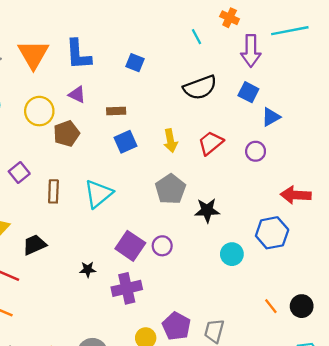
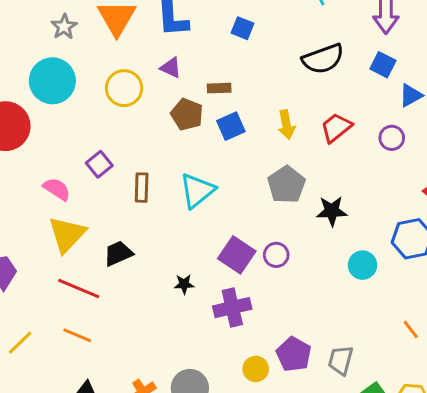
brown pentagon: (66, 134) -> (187, 114), moved, turned -30

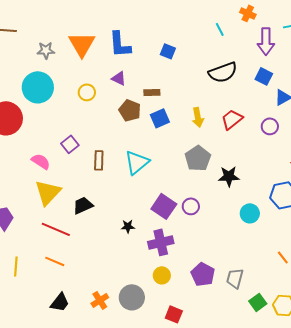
gray star: (64, 27) -> (46, 50), turned 30
yellow circle: (124, 88) -> (87, 92), size x0.7
yellow line: (20, 343) -> (16, 266), turned -42
yellow circle: (256, 369) -> (162, 275), moved

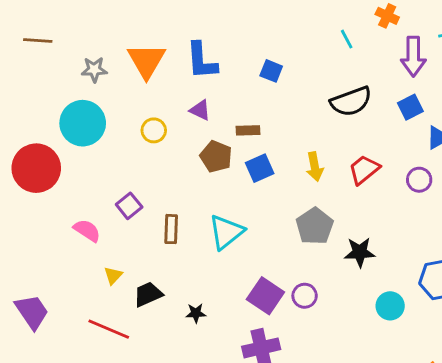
blue square: (264, 76) -> (410, 107), turned 36
yellow triangle: (48, 192) -> (113, 275), moved, size x0.5
black star: (128, 226) -> (196, 313), moved

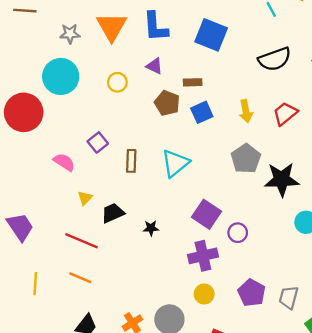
blue square: (271, 71) -> (211, 35), size x1.8
black star: (360, 252) -> (282, 179), size x1.4
purple circle: (305, 296) -> (238, 233), moved

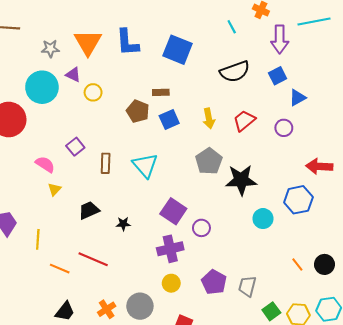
purple triangle: (154, 66) -> (73, 75), moved
cyan triangle: (175, 163) -> (145, 165), turned -32
yellow triangle: (85, 198) -> (54, 189), moved
red line: (81, 241) -> (93, 259), moved
yellow line: (35, 284) -> (38, 239), moved

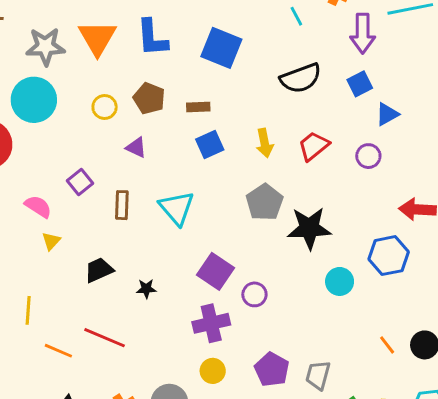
gray star: (50, 49) -> (45, 46), size x1.5
purple triangle: (73, 75) -> (136, 147), moved
brown pentagon: (138, 111) -> (149, 98), moved

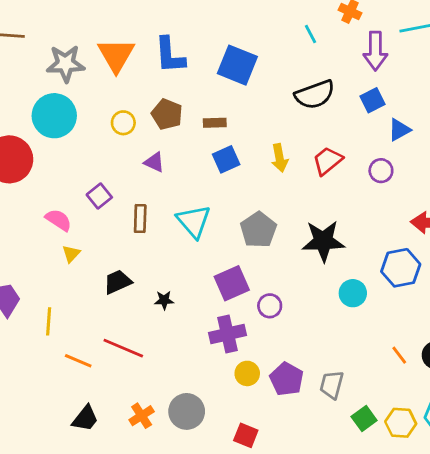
gray pentagon: (265, 202) -> (258, 230), moved
purple square: (216, 271) -> (232, 283), turned 32
yellow circle: (213, 371) -> (247, 373), moved

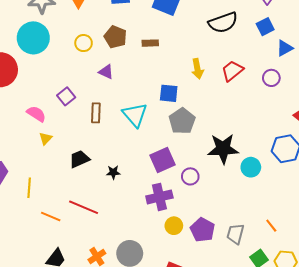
blue square: (226, 159) -> (169, 93), moved, turned 30
black star: (323, 241) -> (223, 149), moved
orange line: (399, 355) -> (271, 226), moved

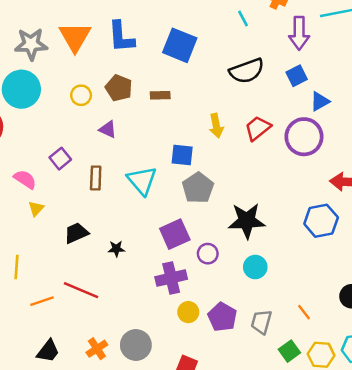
purple circle: (271, 78) -> (304, 137), size x1.8
cyan circle: (251, 167) -> (255, 267), moved
orange line: (51, 216) -> (42, 301), turned -42

